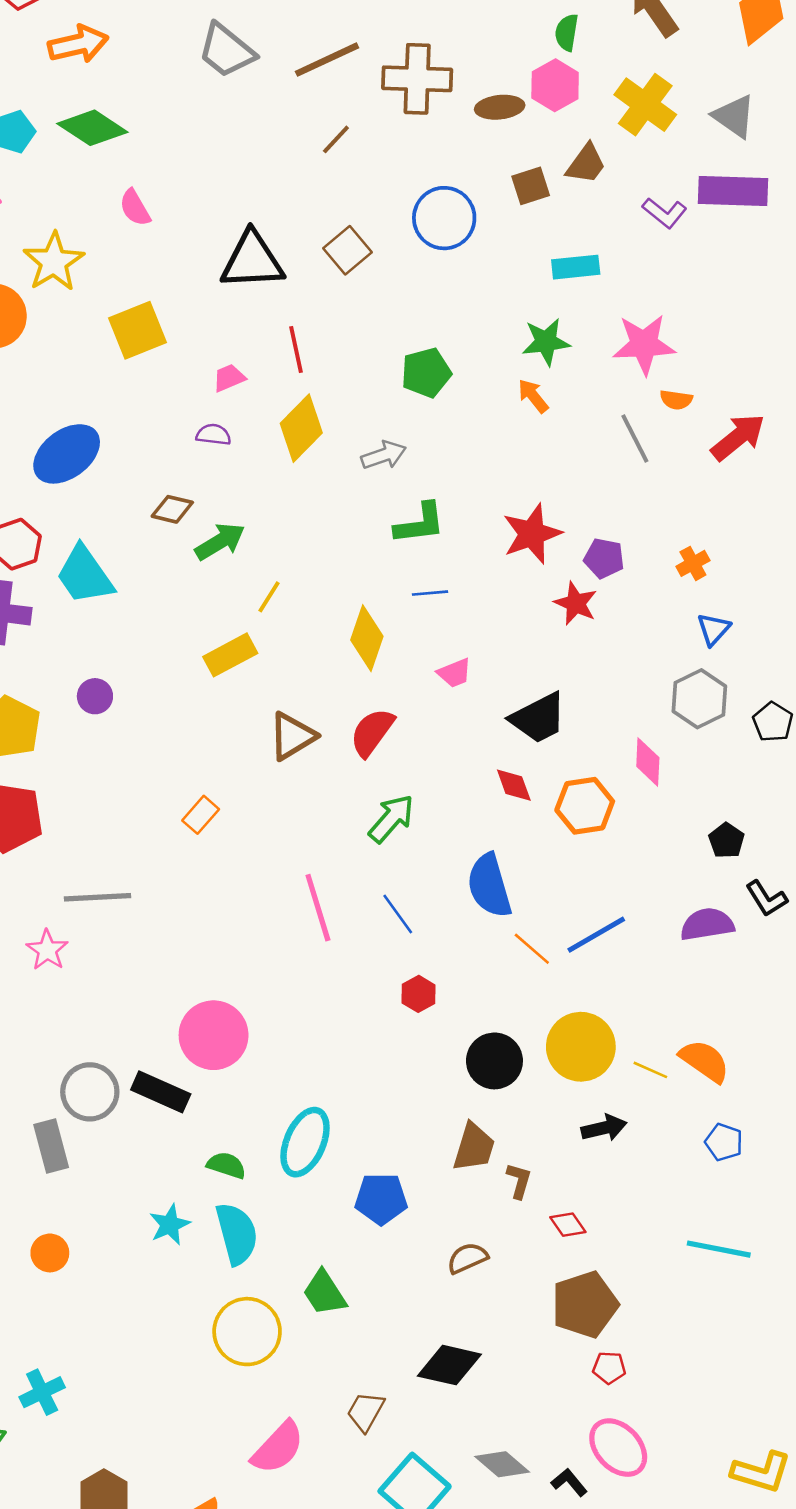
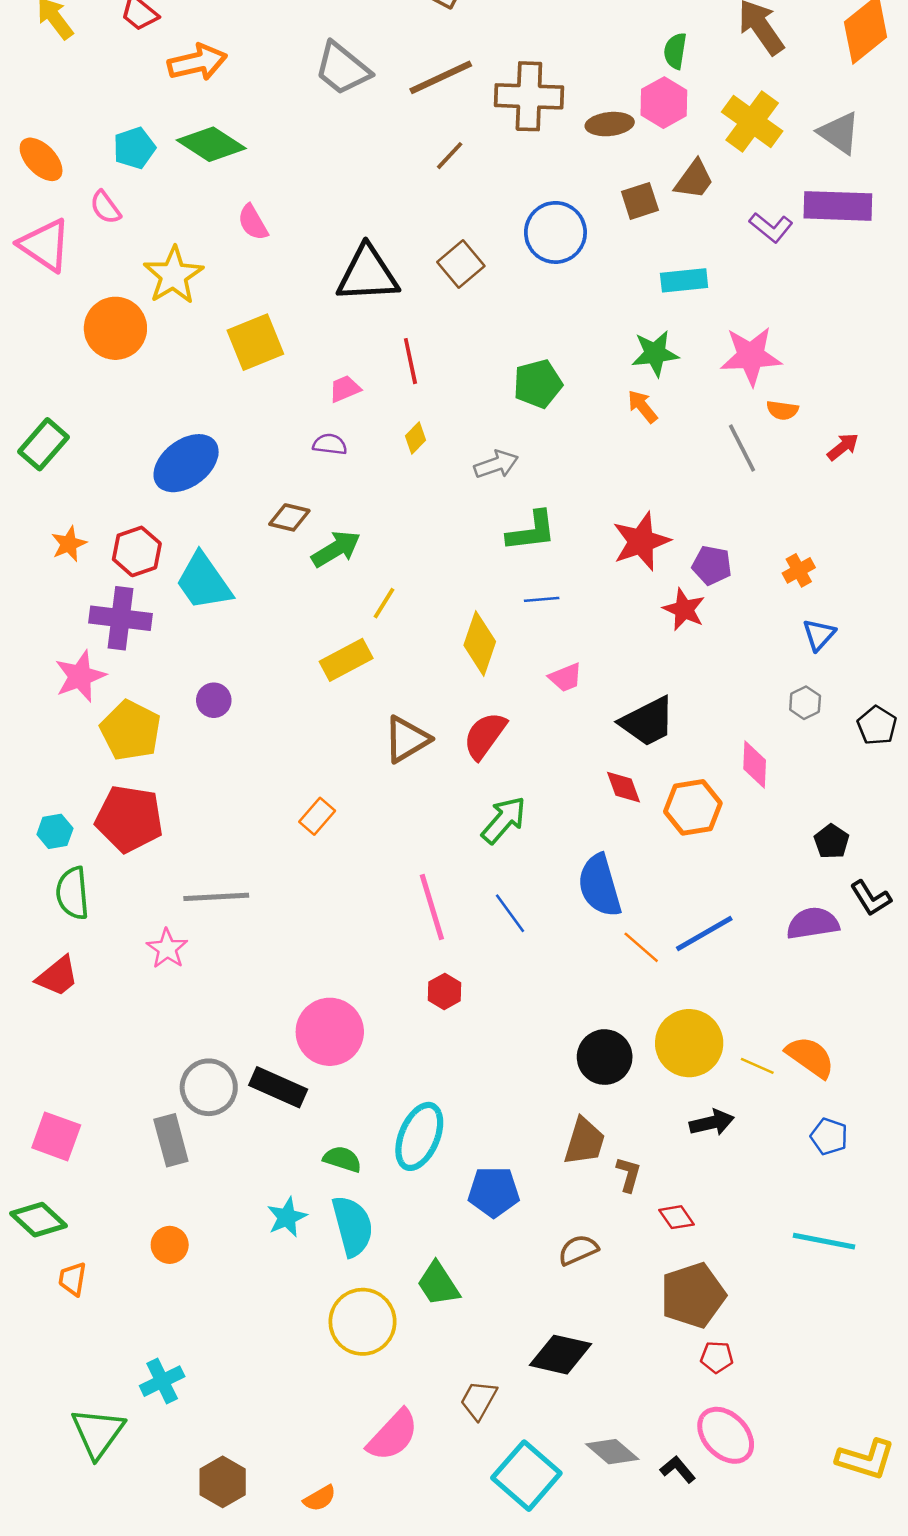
yellow diamond: (301, 428) -> (415, 438), size x0.5
red arrow: (738, 437) -> (843, 447), size x0.6
gray hexagon: (699, 699) -> (805, 703), size x0.6
red hexagon: (418, 994) -> (444, 991), moved

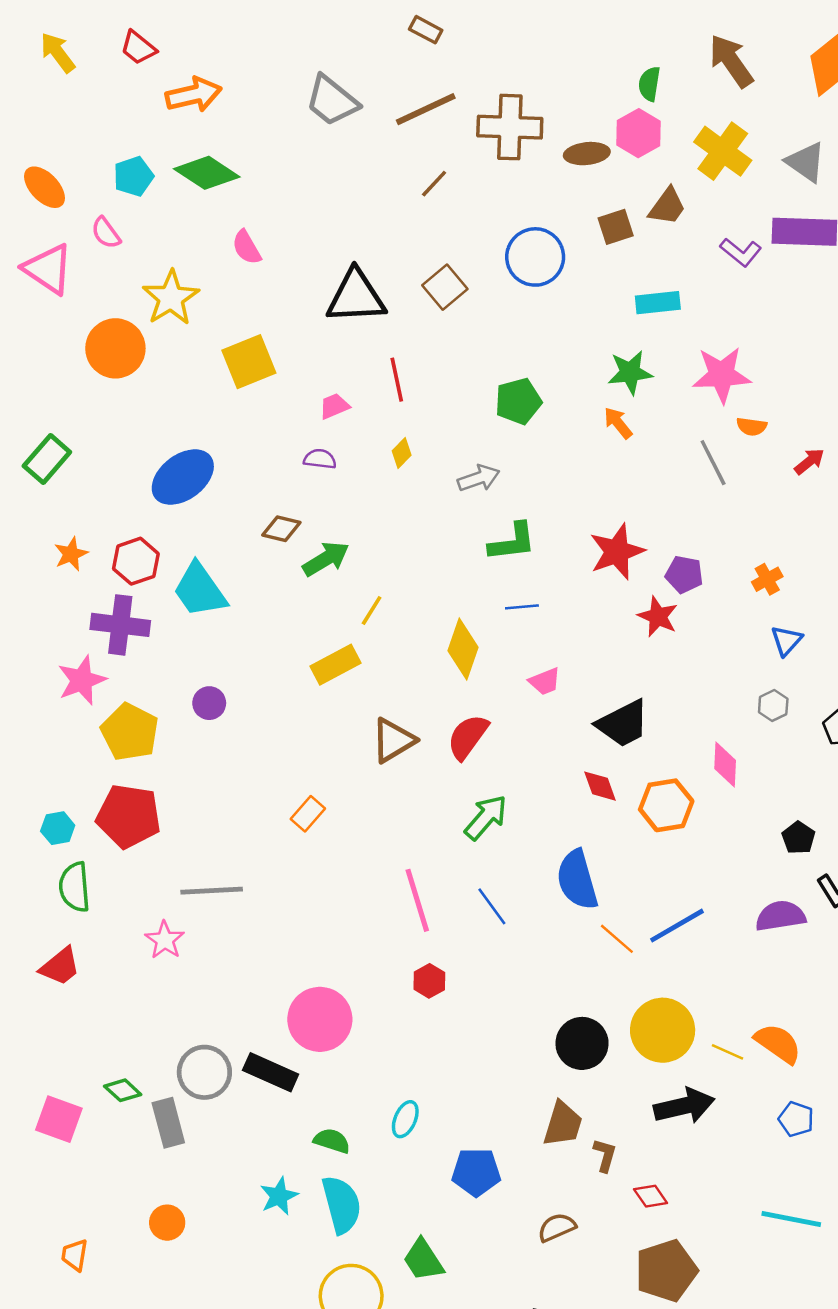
black arrow: (712, 1123) -> (684, 1106), size x1.4
cyan ellipse: (419, 1136) -> (405, 1119), size x0.6
green diamond: (39, 1220) -> (123, 1090), moved, size x0.7

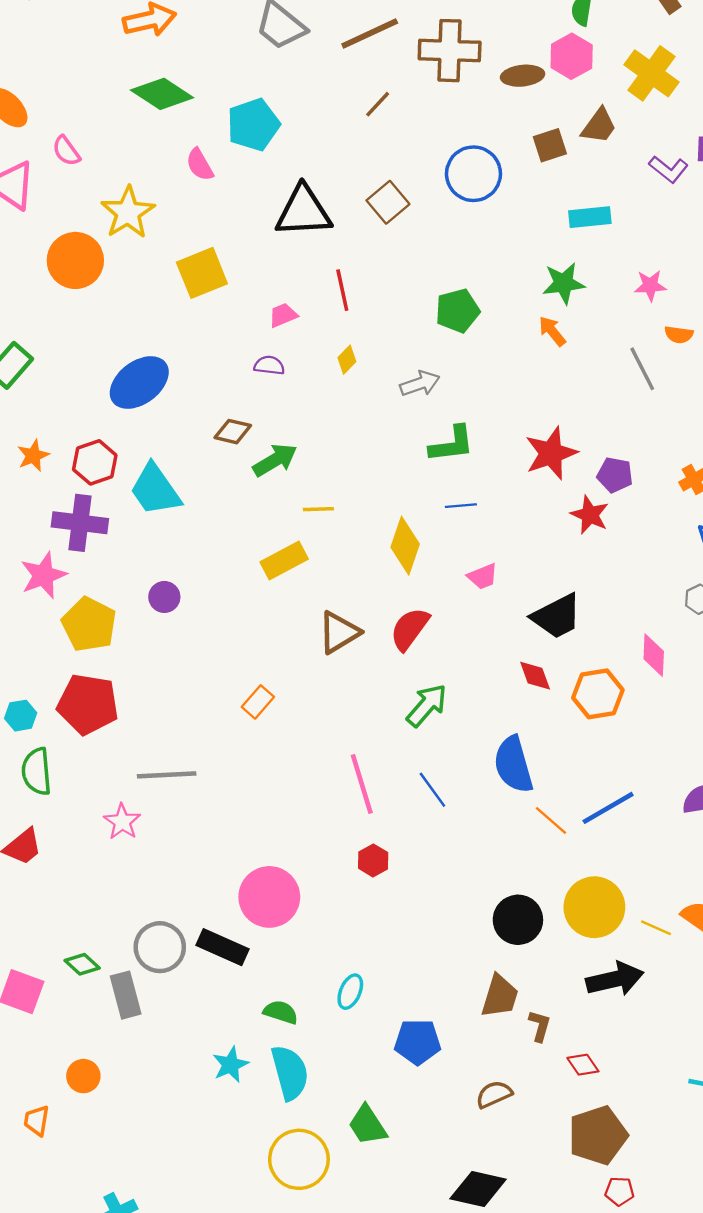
cyan pentagon: (133, 176) -> (253, 125), moved, size x1.4
pink star: (722, 375) -> (650, 286), size x0.6
yellow line: (372, 611) -> (318, 509), turned 56
orange circle: (167, 1223) -> (83, 1076), moved

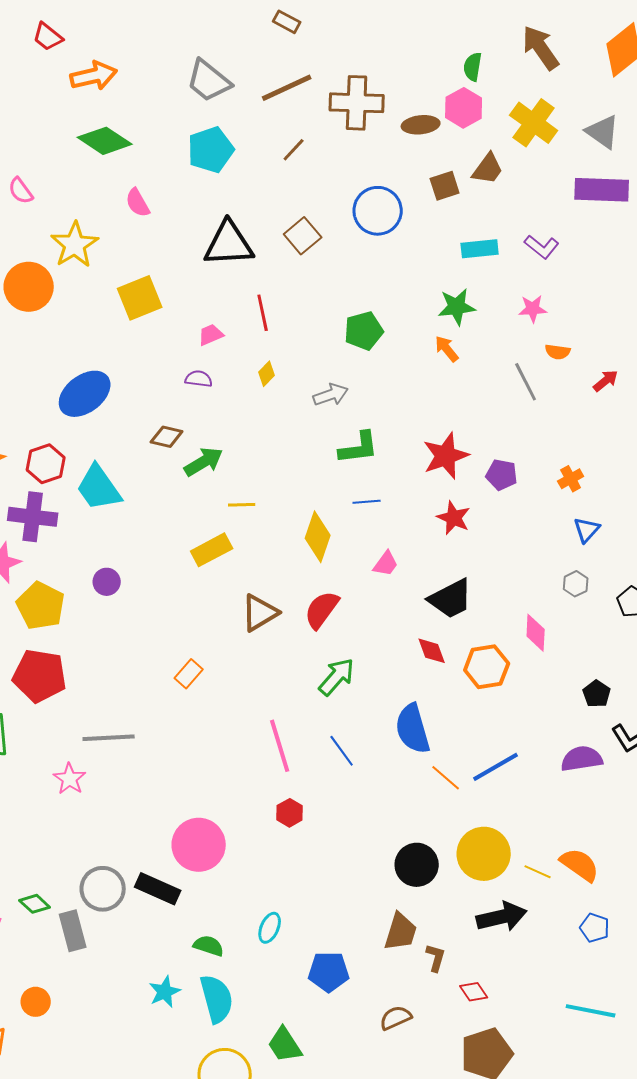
cyan pentagon: (253, 125) -> (211, 150), moved
purple L-shape: (669, 169) -> (542, 247), moved
red star: (590, 515) -> (454, 518), moved
pink trapezoid: (483, 576) -> (386, 564), turned -32

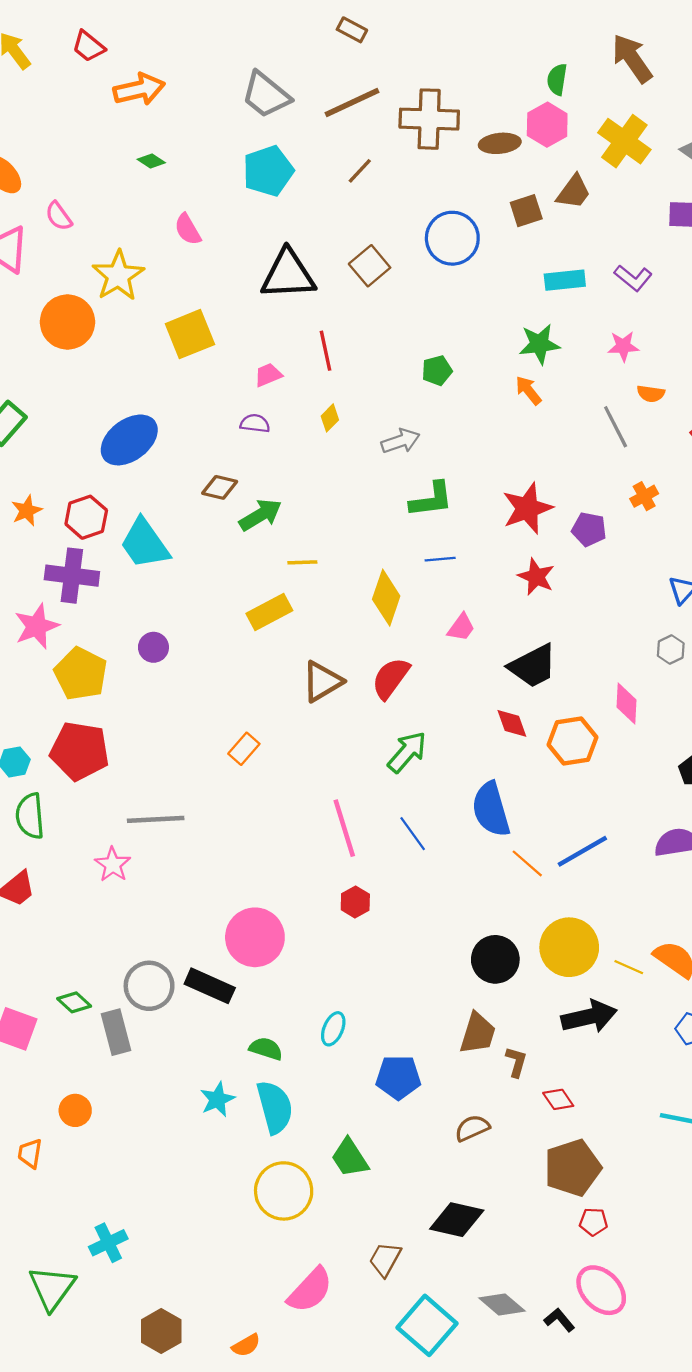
green diamond: (105, 141) -> (151, 161), size x0.5
green pentagon: (364, 331) -> (437, 371), size x0.7
orange cross: (571, 479) -> (644, 496), moved

